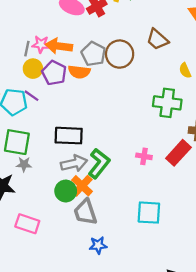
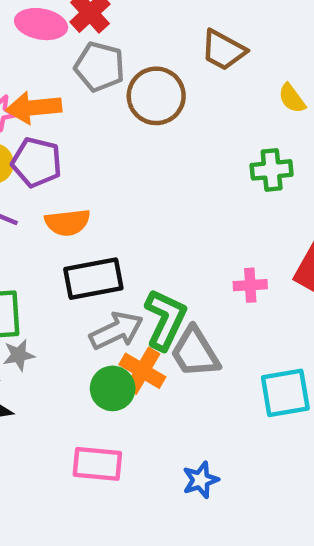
gray pentagon: (93, 54) -> (100, 67), moved
orange semicircle: (79, 72) -> (68, 222), moved
green cross: (167, 103) -> (272, 170), size x0.7
gray trapezoid: (85, 212) -> (195, 352), moved
pink rectangle: (27, 224) -> (97, 464), moved

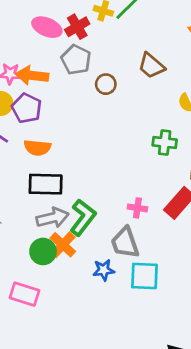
brown circle: (156, 96) -> (106, 84), size x0.6
gray trapezoid: (195, 352) -> (125, 243), moved
blue star: (201, 480) -> (104, 270), moved

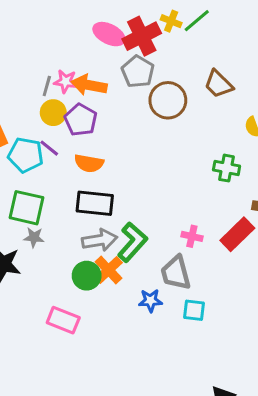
red cross: (77, 27) -> (142, 36), size x1.4
brown circle: (106, 84) -> (168, 100), size x1.6
cyan square: (144, 276) -> (194, 310), size x0.7

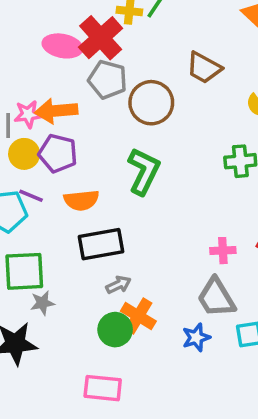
gray arrow: (100, 240) -> (118, 285), size x0.6
green L-shape: (132, 242) -> (144, 171), moved

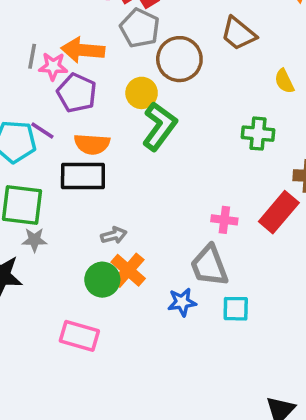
pink star: (28, 114) -> (53, 66), moved
yellow circle: (24, 154) -> (142, 93), moved
black rectangle: (101, 244) -> (83, 176), moved

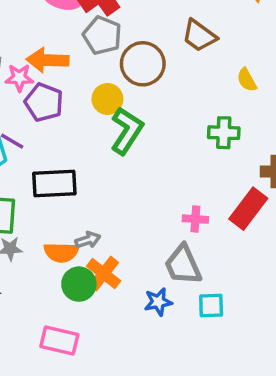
orange semicircle: (92, 144) -> (61, 252), moved

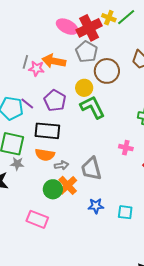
purple pentagon: (44, 102) -> (55, 101), moved
green L-shape: (127, 131) -> (92, 107), turned -68
pink cross: (195, 219) -> (126, 148), moved
orange semicircle: (61, 252) -> (45, 155), moved
gray trapezoid: (183, 265) -> (91, 169), moved

